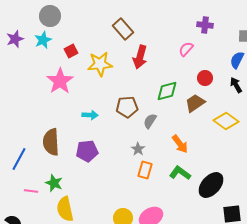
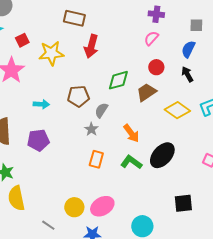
brown rectangle: (123, 29) -> (74, 18), turned -35
pink semicircle: (186, 49) -> (151, 38), moved
gray star: (138, 149) -> (91, 129), moved
black ellipse: (211, 185) -> (162, 155), moved

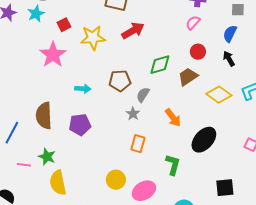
red arrow: (91, 46) -> (133, 31), turned -135
green L-shape: (131, 162) -> (173, 165), moved, turned 70
yellow circle: (74, 207) -> (116, 180), moved

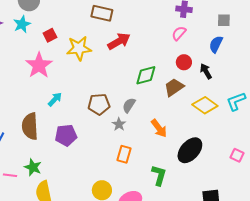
black arrow: (229, 59) -> (206, 71), moved
brown pentagon: (120, 81) -> (99, 104), moved
cyan arrow: (83, 89) -> (55, 99), moved, turned -49

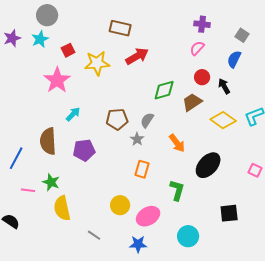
gray square: (224, 20) -> (242, 35), turned 32

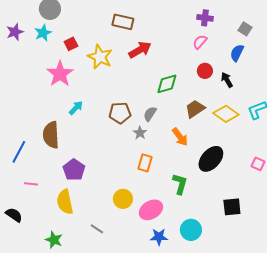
yellow star: (97, 63) -> (100, 57), turned 30
brown trapezoid: (192, 102) -> (195, 109), moved
purple pentagon: (84, 150) -> (74, 170), moved, turned -30
green star: (51, 182) -> (54, 240), moved
blue star: (138, 244) -> (159, 237), moved

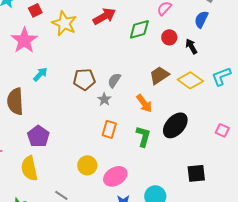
green diamond: (167, 84) -> (139, 29), moved
green L-shape: (180, 184) -> (143, 136), moved

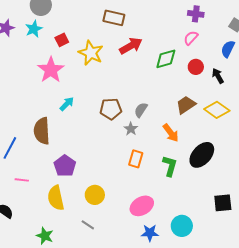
yellow circle: (87, 165) -> (95, 195), moved

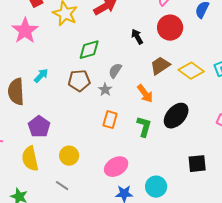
green diamond: (166, 59) -> (89, 50), moved
red circle: (196, 67) -> (170, 28), size x1.6
black arrow: (218, 76) -> (137, 37), moved
cyan arrow: (67, 104) -> (41, 76), moved
brown pentagon: (111, 109) -> (79, 81), moved

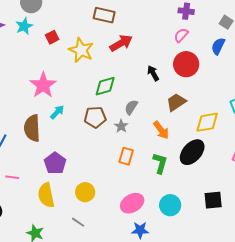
pink star: (25, 31) -> (43, 85), moved
yellow diamond: (191, 71) -> (207, 122), moved, turned -45
cyan circle: (156, 187) -> (170, 205), moved

